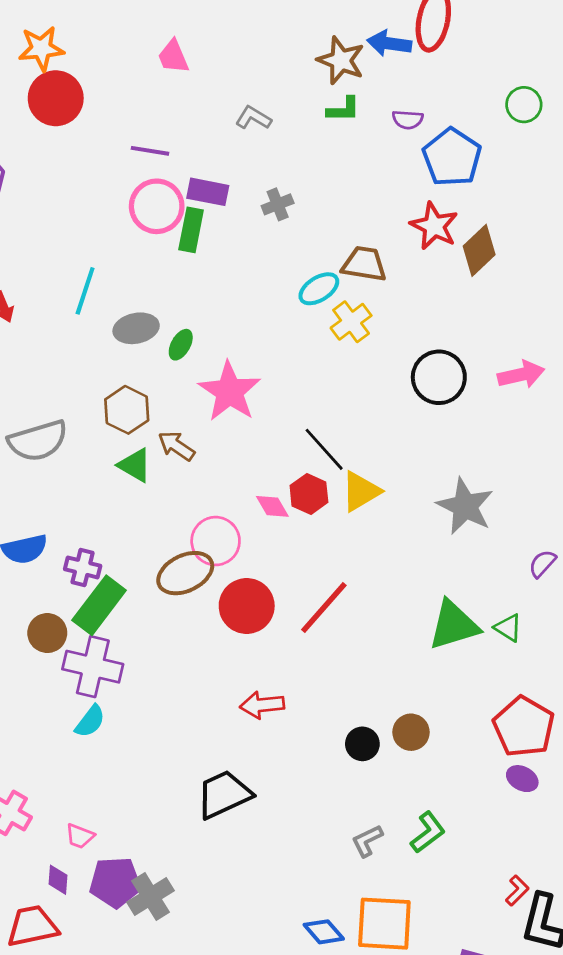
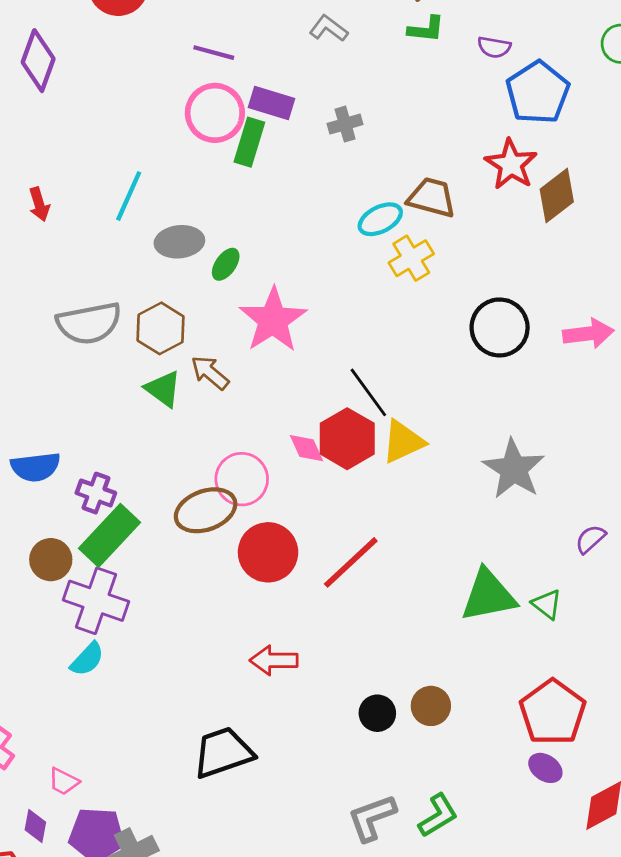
gray semicircle: (38, 441) -> (89, 323), moved
red hexagon: (309, 494) -> (347, 439), size x1.4
gray L-shape: (367, 841) -> (372, 818), size x1.4

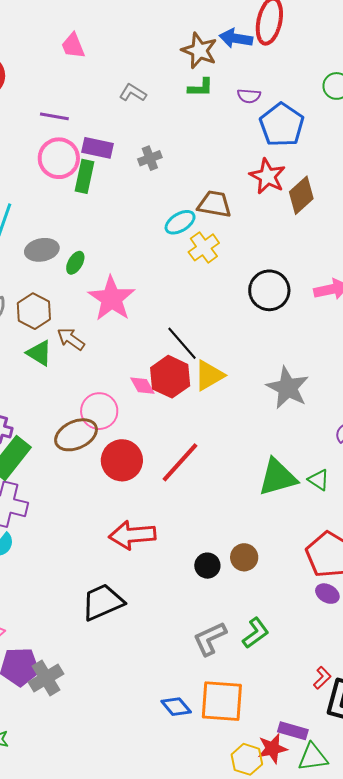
red arrow: (274, 660) -> (132, 535), size x1.4

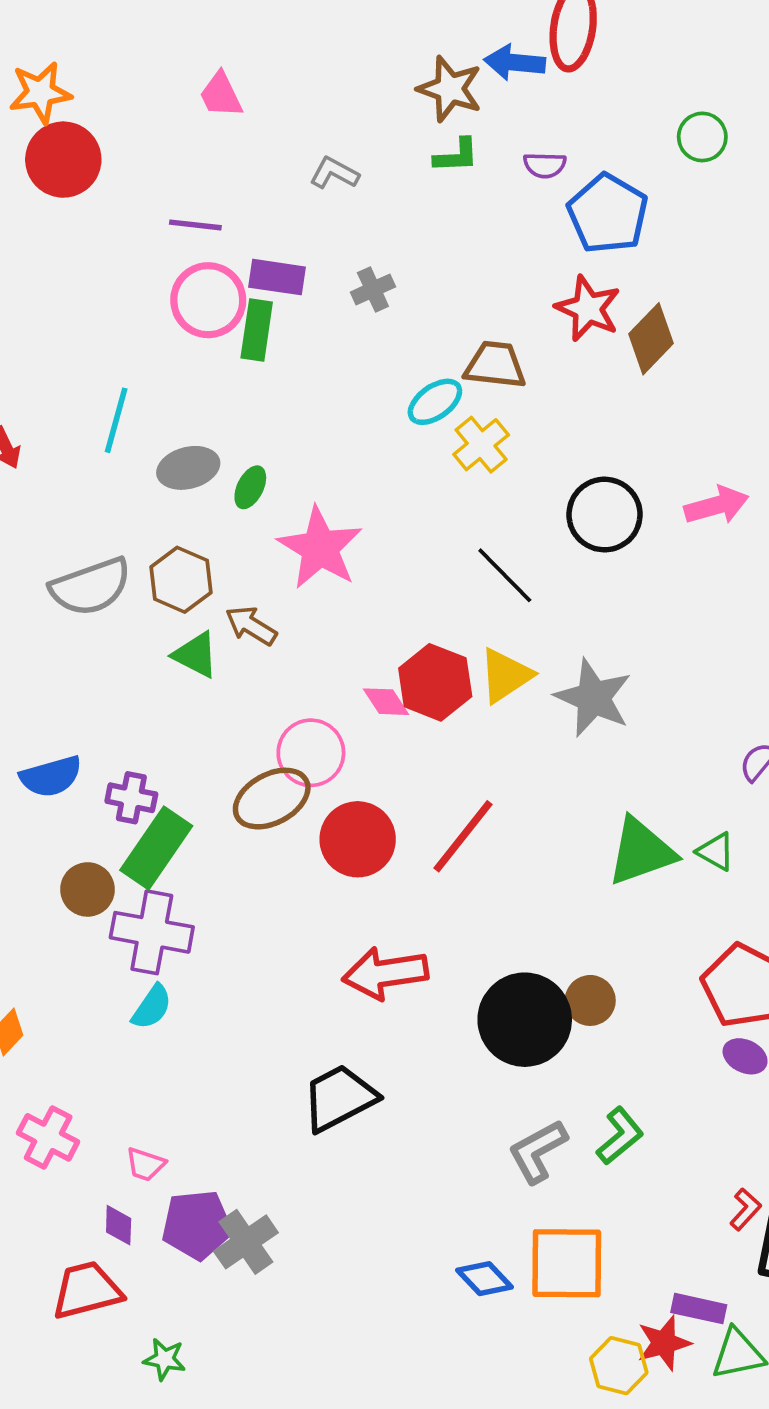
black line: (182, 343) -> (505, 575), moved
gray star: (288, 388) -> (593, 698), moved
black circle: (207, 566) -> (525, 1020), size x2.0

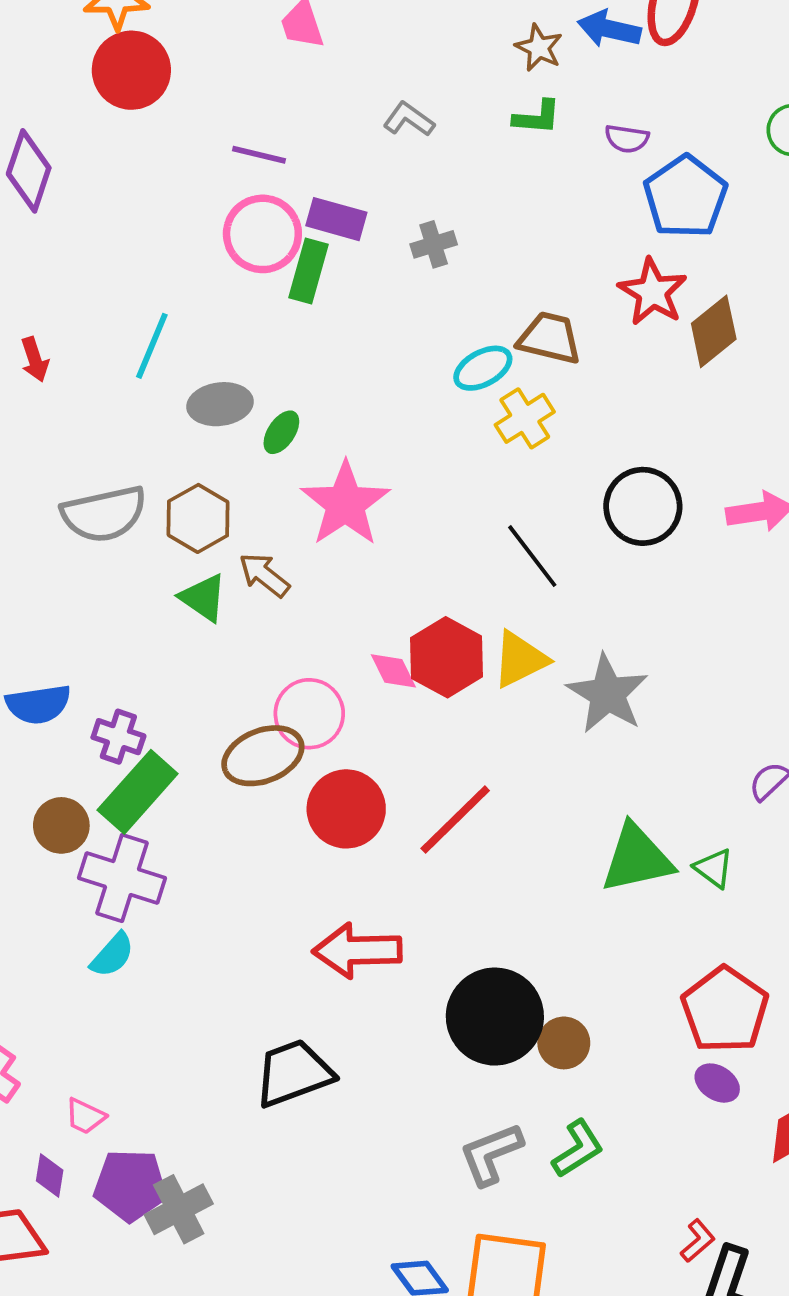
brown star: (450, 89) -> (539, 48), size x0.7
brown circle: (590, 1000) -> (564, 1043), moved

